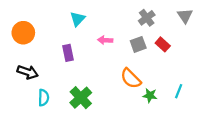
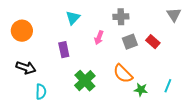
gray cross: (147, 18) -> (121, 17), moved, turned 35
pink arrow: (105, 40) -> (99, 38), turned -72
green cross: (81, 98) -> (85, 81), moved

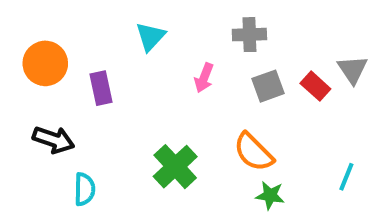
gray triangle: (174, 15) -> (353, 70), moved
purple rectangle: (64, 50) -> (101, 88), moved
green star: (141, 90) -> (270, 195), moved

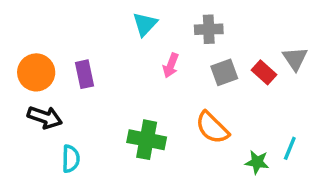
cyan triangle: (150, 37) -> (145, 24), moved
orange circle: (45, 63) -> (36, 72), moved
green cross: (175, 167) -> (147, 140), turned -36
green star: (270, 195) -> (257, 162), moved

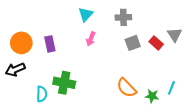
pink arrow: (171, 66) -> (91, 39), moved
black arrow: (45, 117) -> (15, 69), moved, turned 138
orange semicircle: (212, 128) -> (127, 88), moved
green cross: (147, 140) -> (64, 83), moved

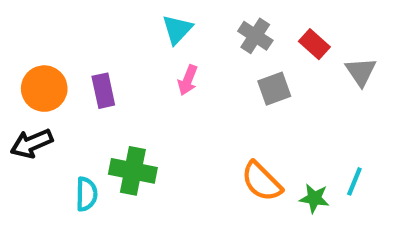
gray cross: (123, 17) -> (255, 36), turned 35
red rectangle: (156, 43) -> (314, 44), moved

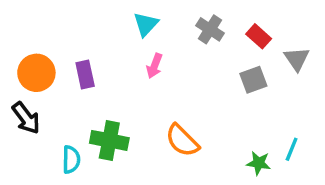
gray square: (274, 89) -> (253, 80), moved
black arrow: (32, 143) -> (26, 118), turned -104
orange semicircle: (262, 181) -> (182, 140), moved

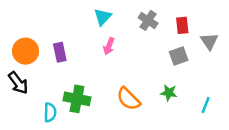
red rectangle: (259, 36) -> (182, 25), turned 42
green star: (259, 163) -> (169, 93), moved

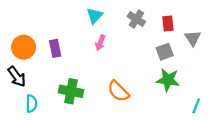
green star: (169, 93) -> (168, 80), moved, size x1.5
cyan line: (206, 105) -> (196, 106), moved
cyan semicircle: (50, 112) -> (31, 104), moved

